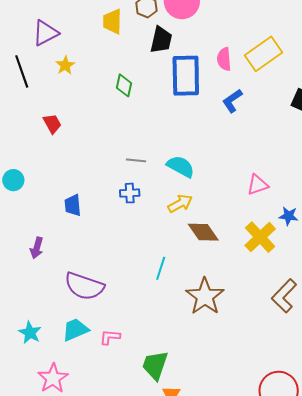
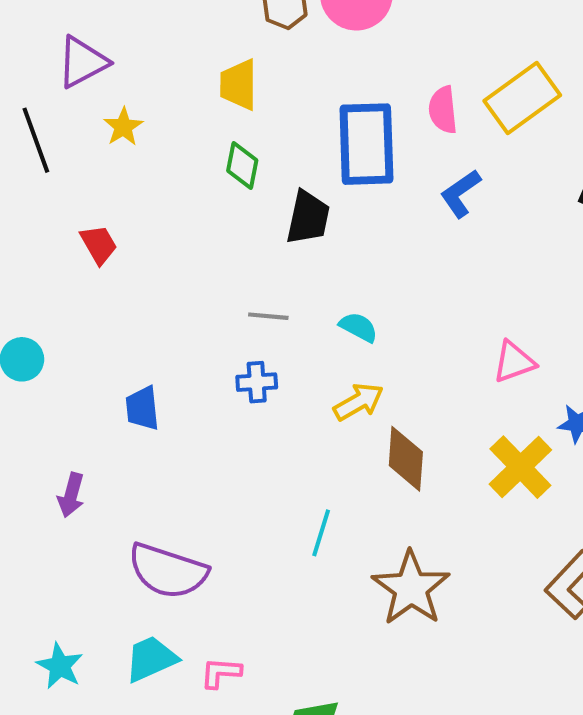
yellow trapezoid: (112, 21) -> (239, 85), moved
black trapezoid: (161, 40) -> (308, 218), moved
cyan semicircle: (181, 166) -> (359, 327), size x0.7
brown diamond: (203, 232) -> (406, 459), turned 40

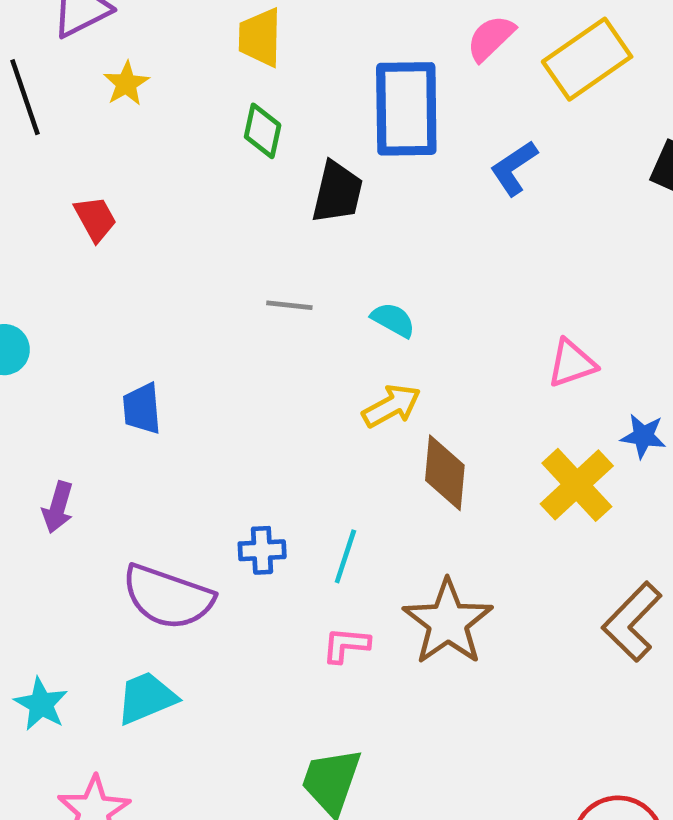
pink semicircle: (443, 110) -> (491, 38), moved, turned 51
blue cross: (257, 382) -> (262, 550), moved
pink L-shape: (221, 673) -> (346, 645), moved

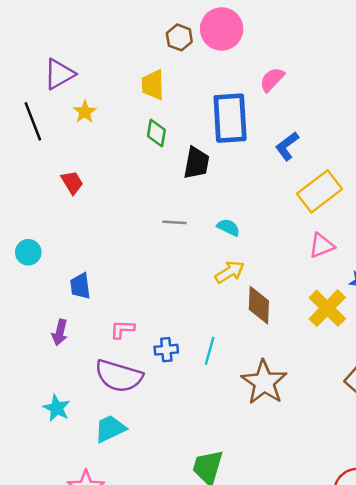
yellow rectangle: (587, 59) -> (320, 191), moved
blue trapezoid: (142, 409) -> (80, 286), moved
pink L-shape: (346, 645) -> (122, 329), moved
cyan star: (41, 704) -> (57, 408), moved

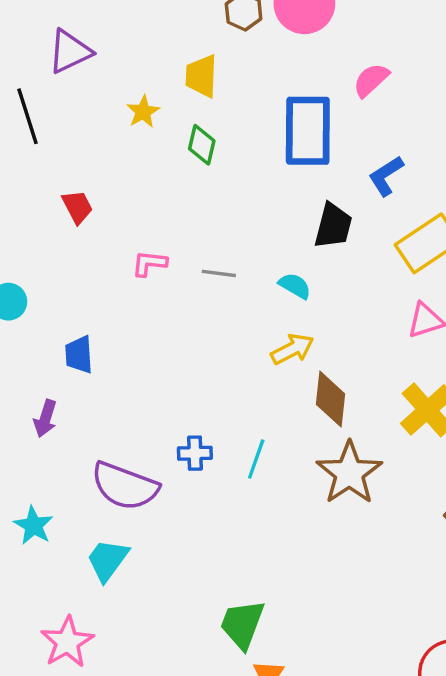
yellow star: (85, 112) -> (143, 112), moved
black trapezoid: (196, 163) -> (333, 226), moved
pink L-shape: (122, 329) -> (149, 263), moved
brown star: (264, 382) -> (349, 473), moved
cyan trapezoid: (110, 429) -> (108, 560), turned -32

